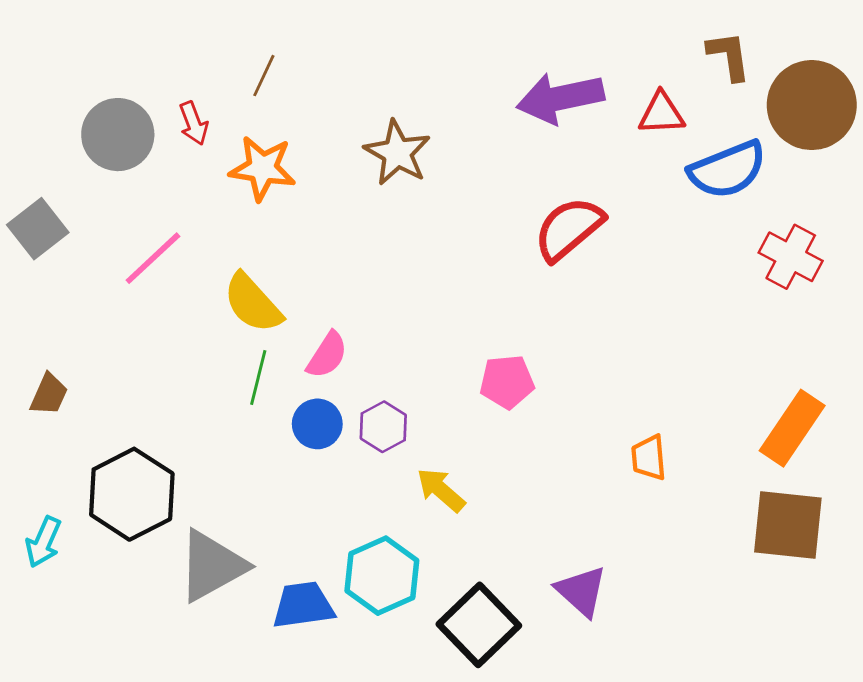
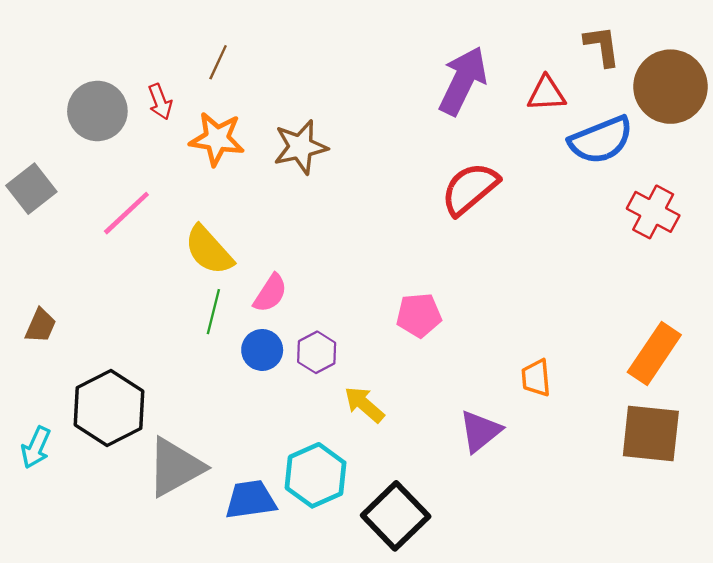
purple arrow: (560, 98) -> (463, 81), turned 128
brown star: (397, 153) -> (300, 147), moved, turned 30
purple triangle: (581, 591) -> (480, 431), moved, turned 39

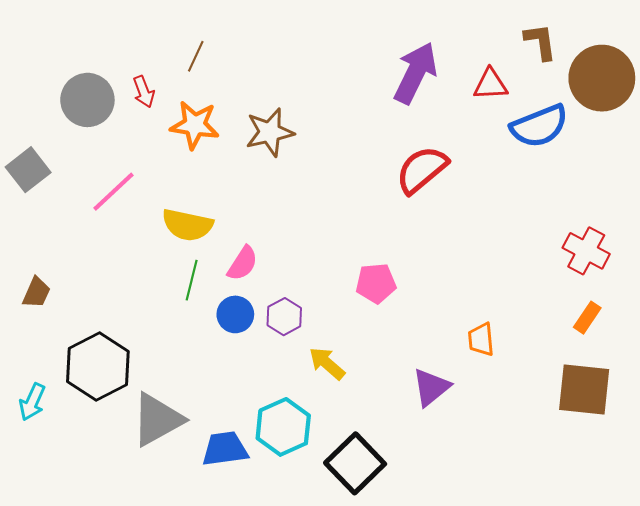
red cross: (653, 212) -> (586, 251), moved
yellow semicircle: (209, 250) -> (187, 225), turned -36
orange rectangle: (654, 353) -> (587, 318), size x0.6

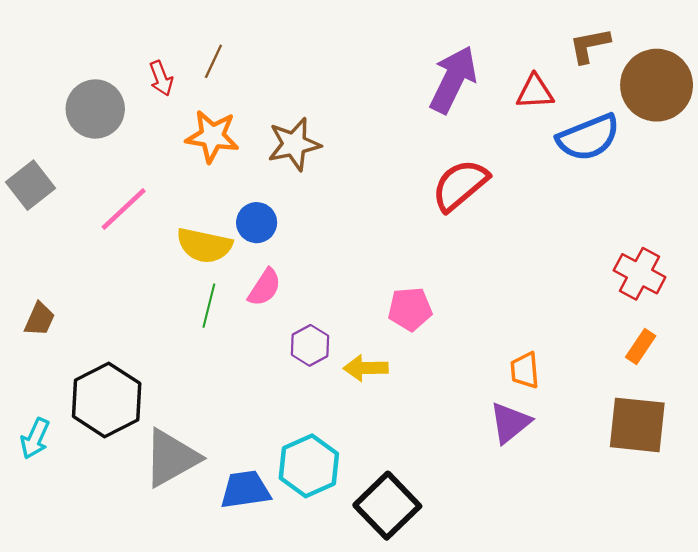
brown L-shape: (540, 42) -> (590, 45), turned -93
red arrow: (144, 92) -> (161, 78), moved
blue circle: (235, 314) -> (257, 223), moved
yellow arrow: (327, 363) -> (366, 368), moved, turned -42
purple triangle: (431, 387) -> (510, 423), moved

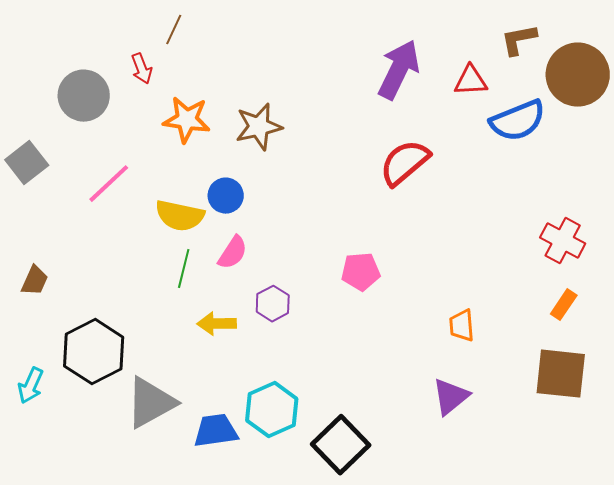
brown line: (213, 61) -> (174, 30), moved
yellow arrow: (366, 368) -> (217, 324), moved
purple triangle: (510, 423) -> (451, 397), moved

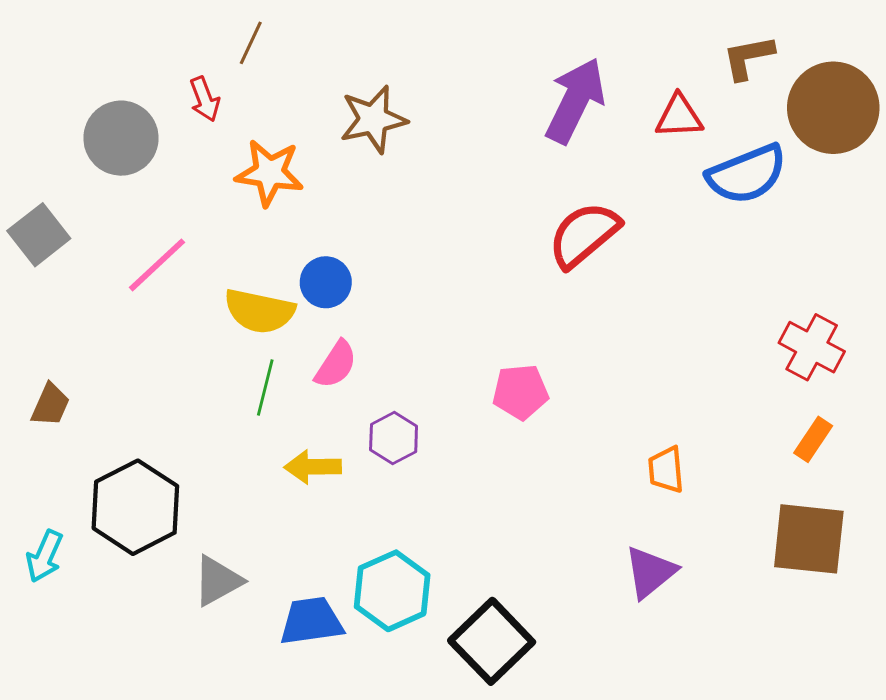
brown star: (259, 127) -> (373, 119), moved
gray triangle: (151, 403) -> (218, 581), size x0.7

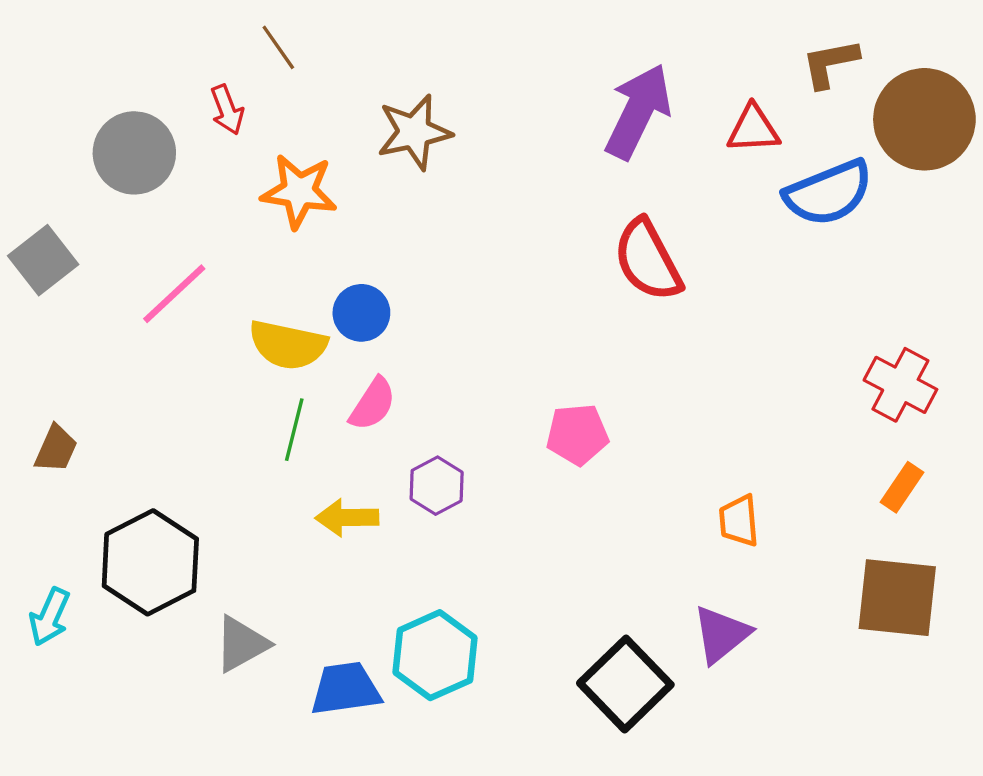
brown line: (251, 43) -> (278, 47), turned -60
red semicircle: (584, 235) -> (648, 260), turned -78
black square: (492, 641) -> (625, 684), moved

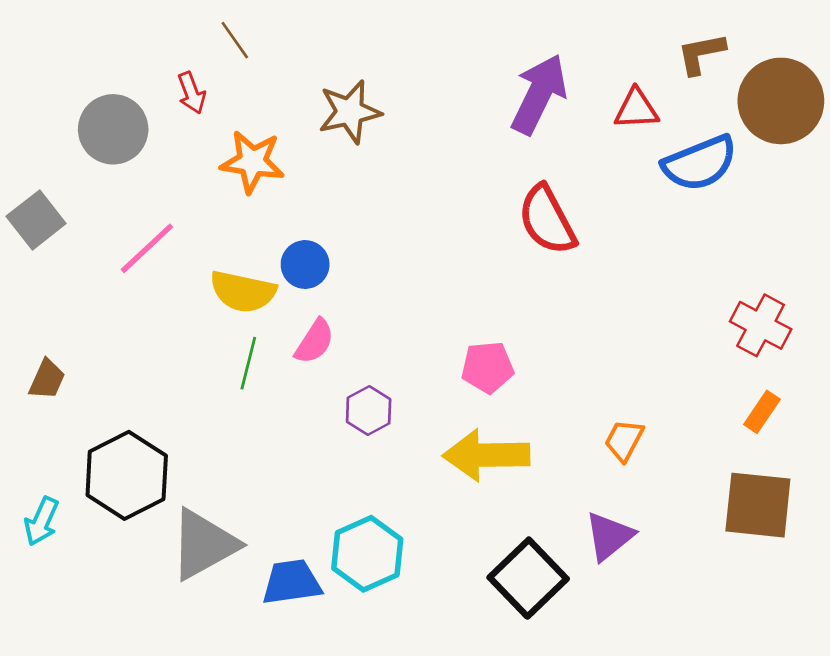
yellow arrow: (347, 518) -> (486, 455), moved, size x1.6
orange trapezoid: (739, 521) -> (624, 440), turned 33
gray triangle: (241, 644) -> (204, 544), size x1.5

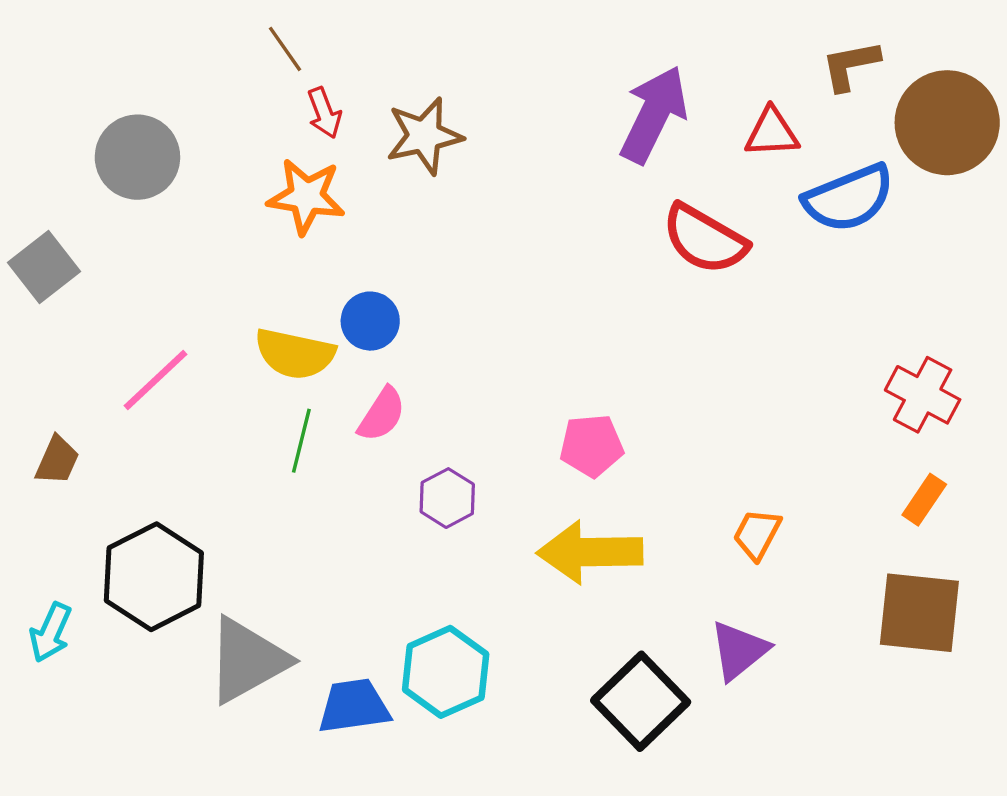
red arrow: (192, 93) -> (324, 113), moved
red semicircle: (547, 220) -> (705, 239), moved, turned -32
pink line: (147, 248) -> (156, 380), moved

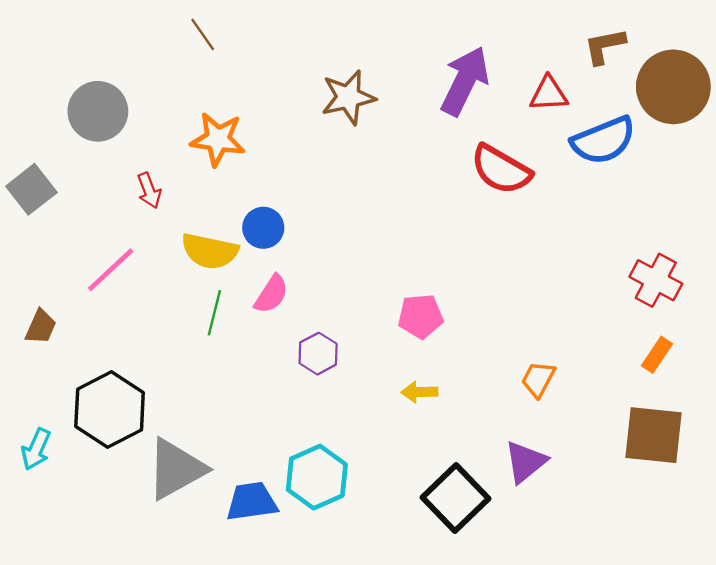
red arrow: (324, 113) -> (149, 191), moved
brown star: (424, 136) -> (348, 97), moved
yellow arrow: (590, 552) -> (419, 392), size x0.5

